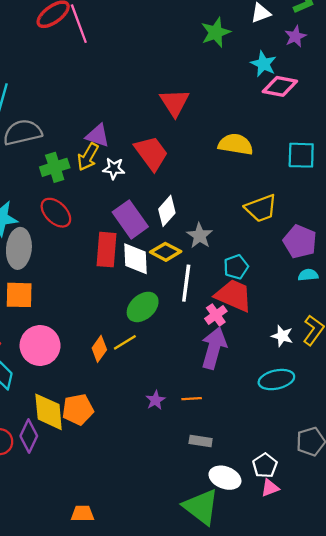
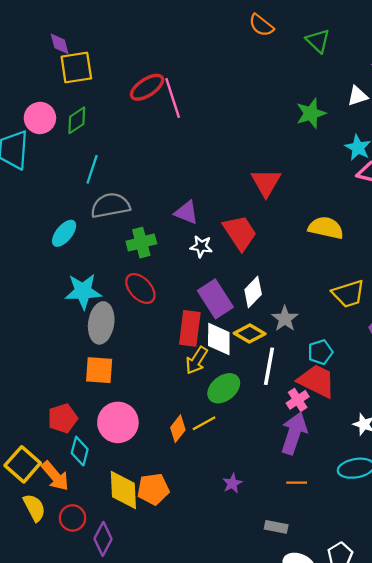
yellow arrow: (88, 157) -> (196, 360), moved
orange line: (192, 399) -> (297, 483), moved
purple diamond: (29, 436) -> (103, 539), moved

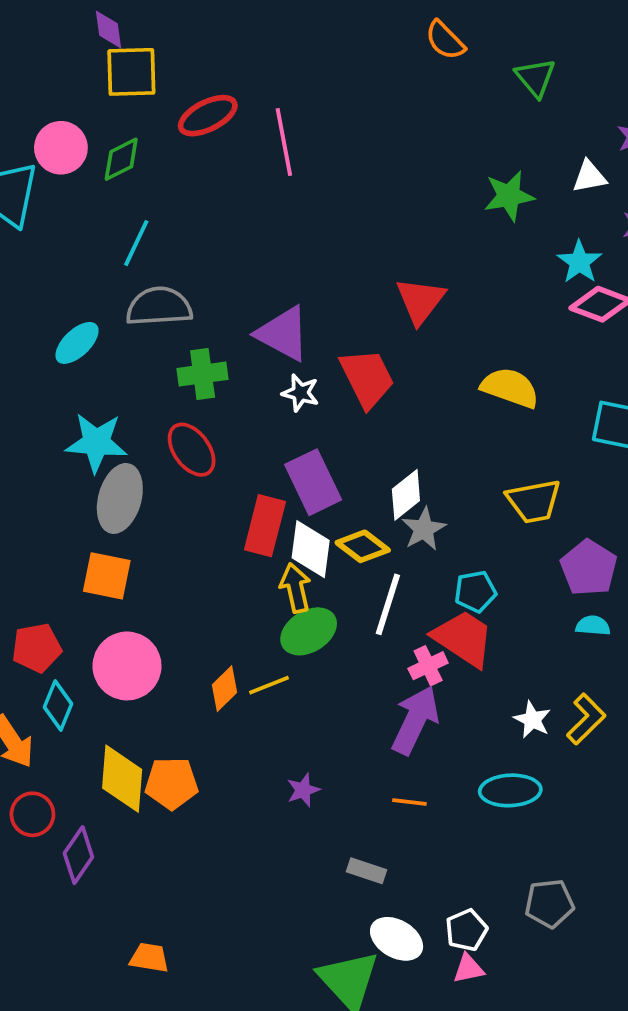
red ellipse: (147, 87) -> (208, 116), moved
purple triangle: (186, 212) -> (283, 334), size x1.4
white diamond: (253, 292) -> (406, 495), moved
yellow arrow: (196, 360) -> (295, 588), moved, turned 128

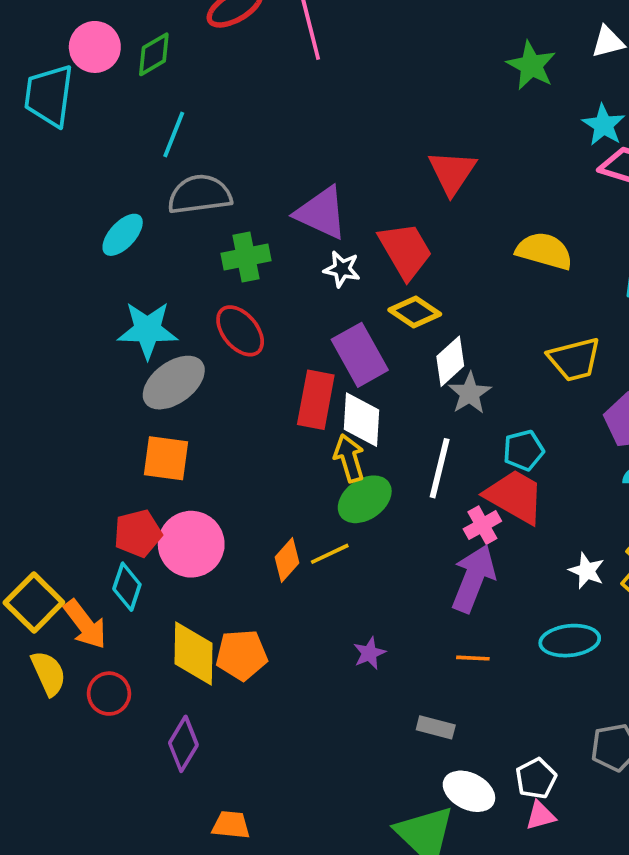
green star: (509, 196) -> (531, 65), turned -30
gray ellipse: (120, 498) -> (174, 383), turned 42
yellow diamond: (363, 546) -> (415, 312), moved
red pentagon: (37, 648) -> (138, 533), moved
purple diamond: (78, 855) -> (183, 744), moved

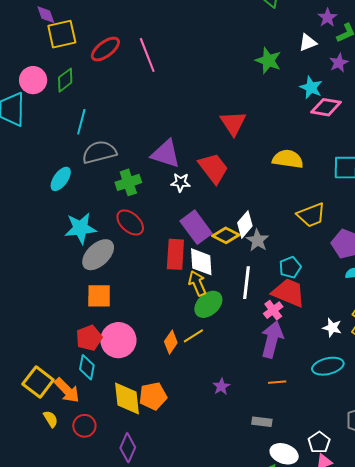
yellow diamond: (415, 312) -> (226, 235), moved
yellow semicircle: (48, 673) -> (51, 419), size x0.7

